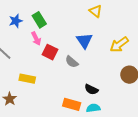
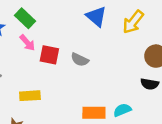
blue triangle: (84, 41) -> (96, 16), moved
black semicircle: (91, 89) -> (150, 84), moved

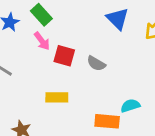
yellow rectangle: (30, 96) -> (57, 97), moved
cyan semicircle: (122, 110) -> (130, 106), moved

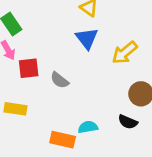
red square: (64, 56) -> (29, 68), turned -30

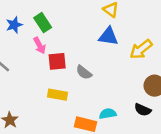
blue triangle: (87, 38) -> (108, 36), turned -45
yellow rectangle: (15, 109) -> (58, 95), moved

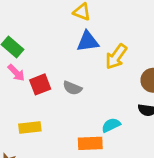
yellow arrow: (141, 49) -> (116, 57), moved
yellow rectangle: (58, 95) -> (30, 127), moved

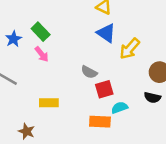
blue triangle: (88, 41) -> (106, 33), turned 36
red square: (40, 84) -> (104, 89), moved

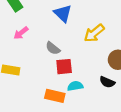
blue triangle: (106, 33) -> (63, 13), moved
pink arrow: (42, 54) -> (21, 33), moved, turned 80

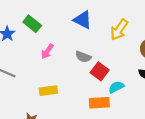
red square: (64, 67) -> (100, 71), turned -30

